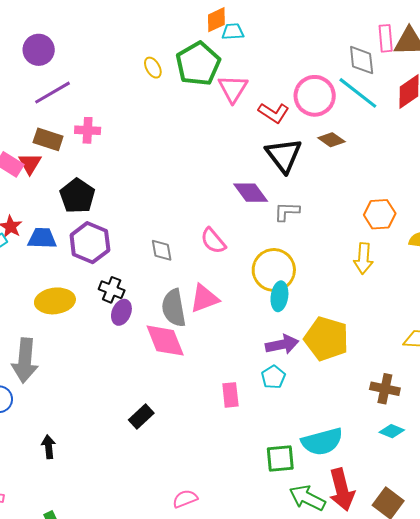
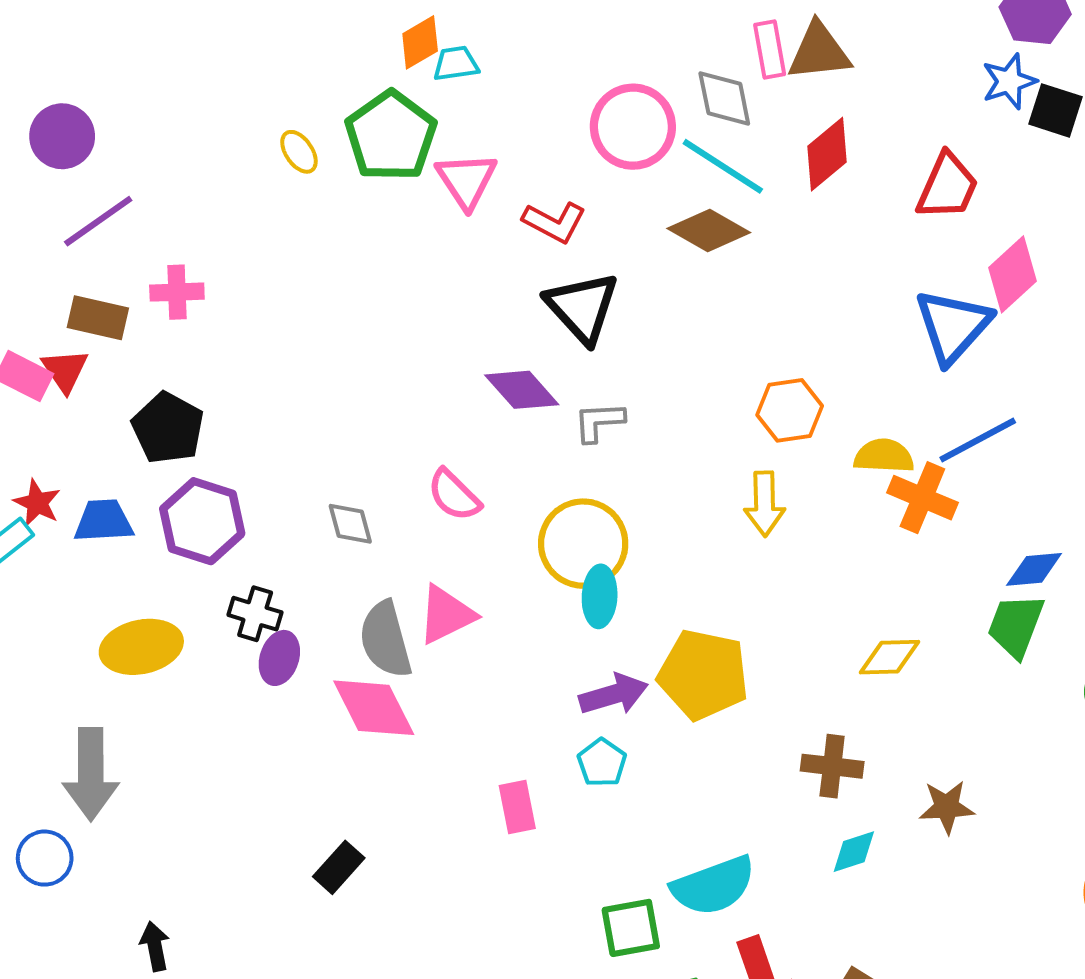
pink circle: (315, 96) -> (633, 127), moved
brown diamond: (331, 140) -> (709, 231), moved, size x1.4
cyan diamond: (392, 431) -> (854, 852), turned -35

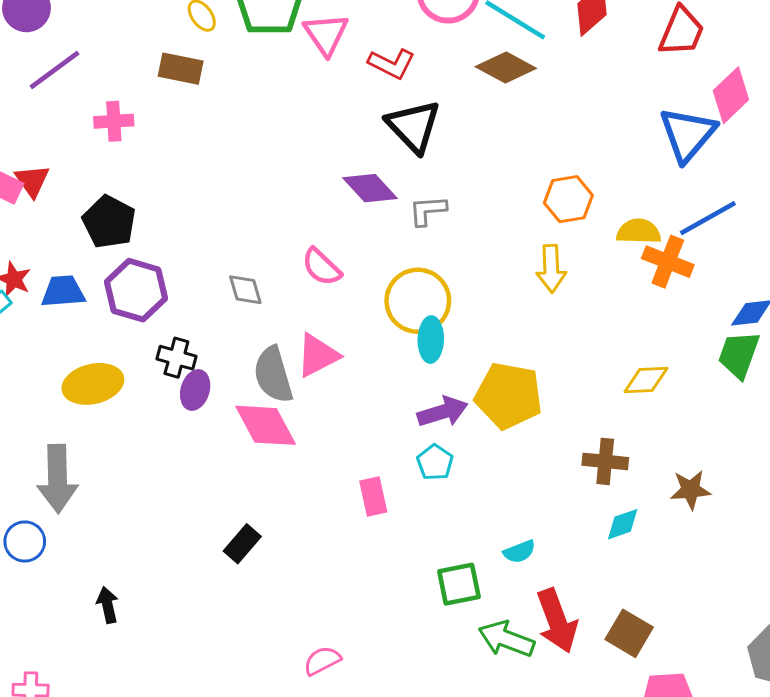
brown rectangle: (98, 318) -> (181, 69), moved
cyan semicircle: (713, 886) -> (519, 552), size x0.5

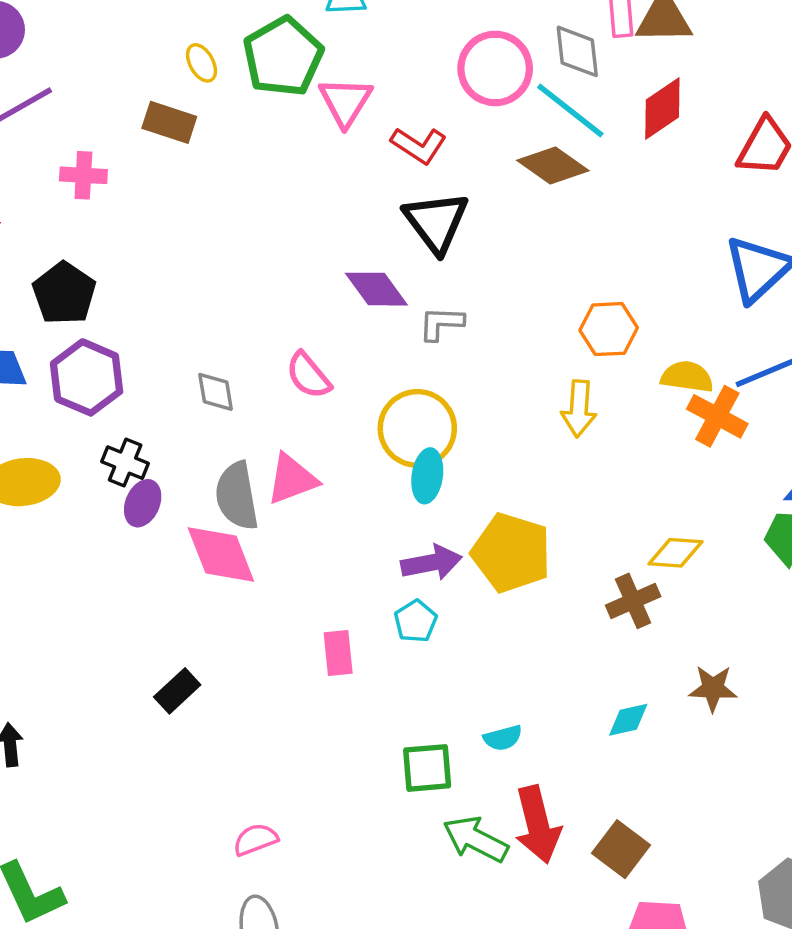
brown cross: (605, 461) -> (633, 601), moved, turned -36

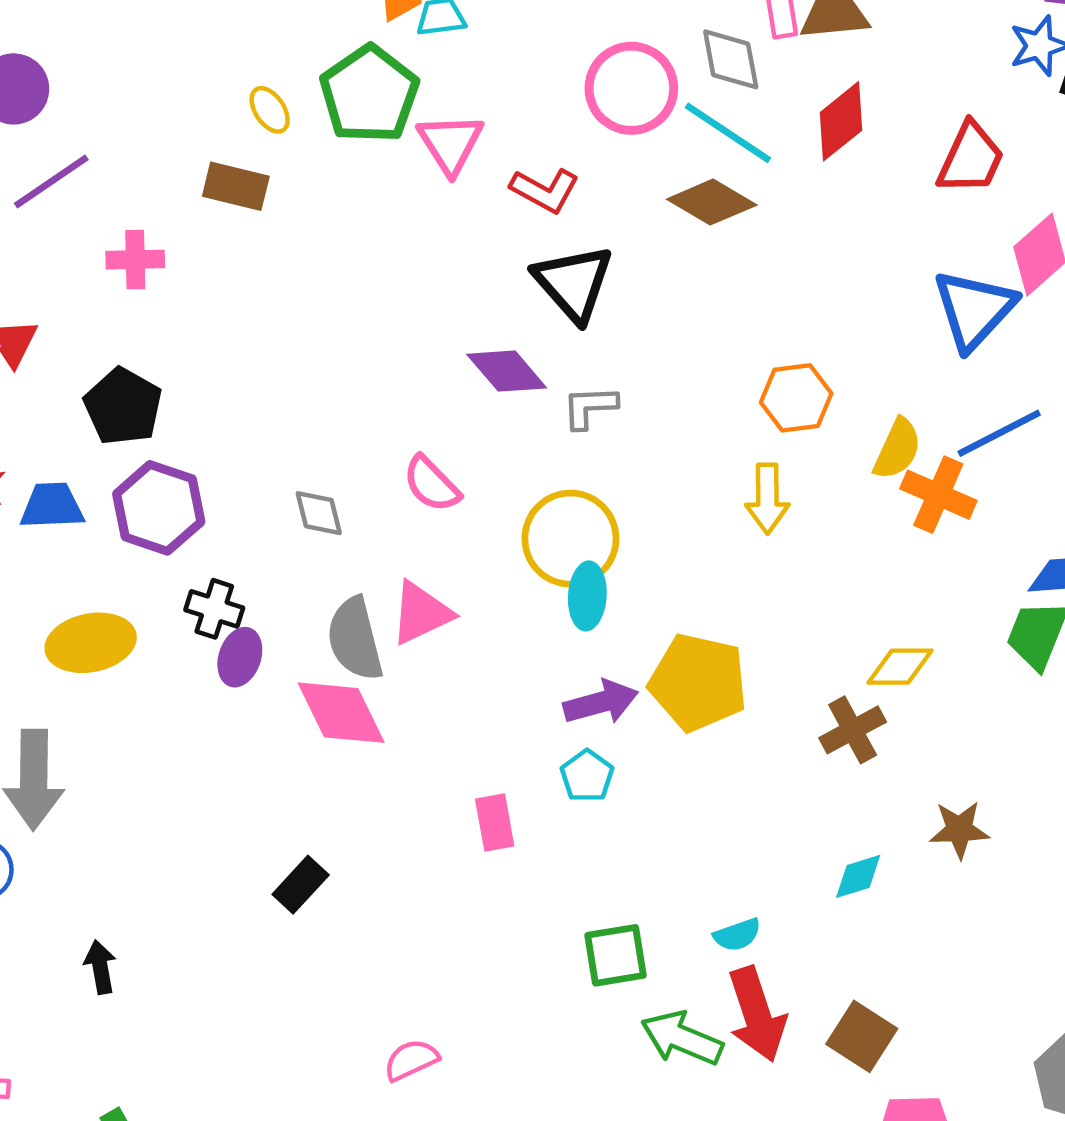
yellow semicircle: (687, 377) -> (897, 449), turned 111
cyan semicircle: (503, 738) -> (737, 935), moved

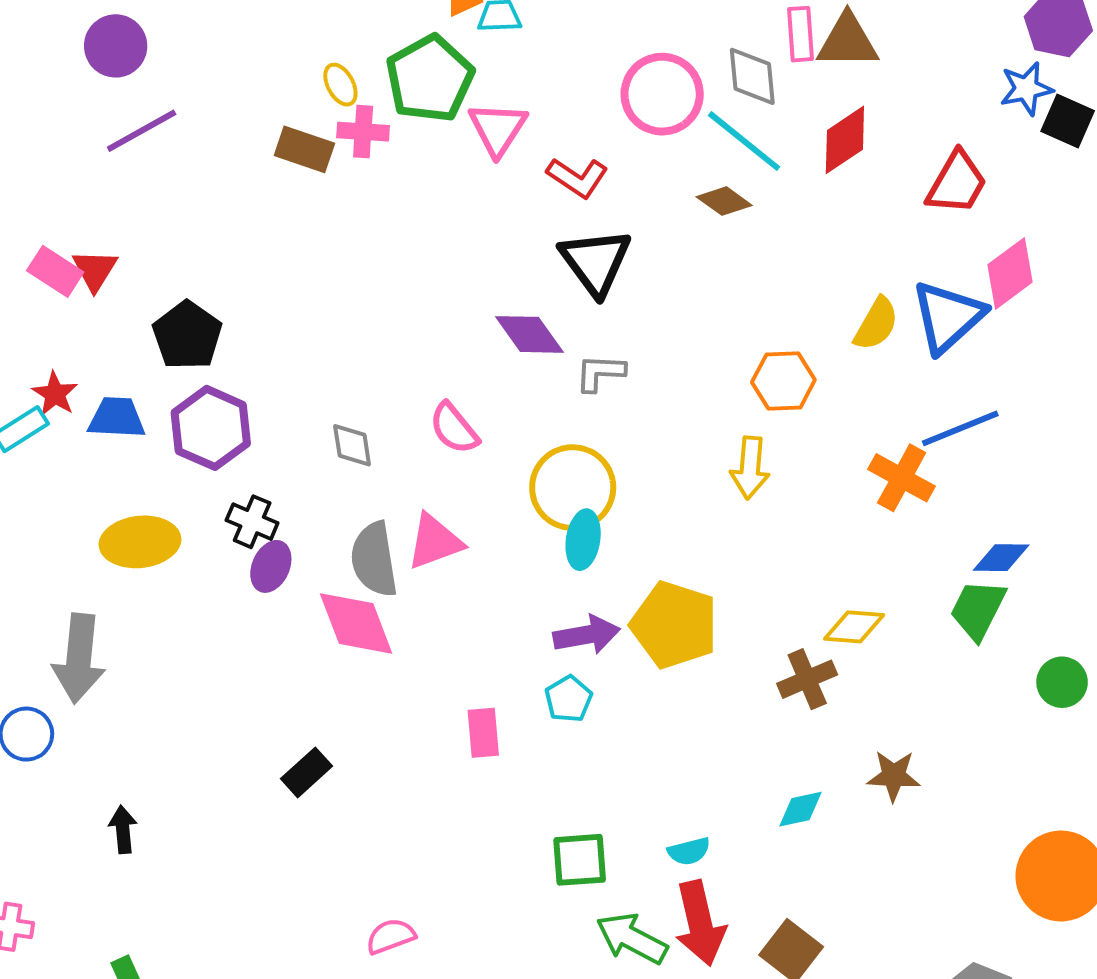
brown diamond: (712, 202) -> (724, 201), size x0.7
pink cross: (135, 260) -> (363, 132), moved
yellow semicircle: (897, 449) -> (876, 324), moved

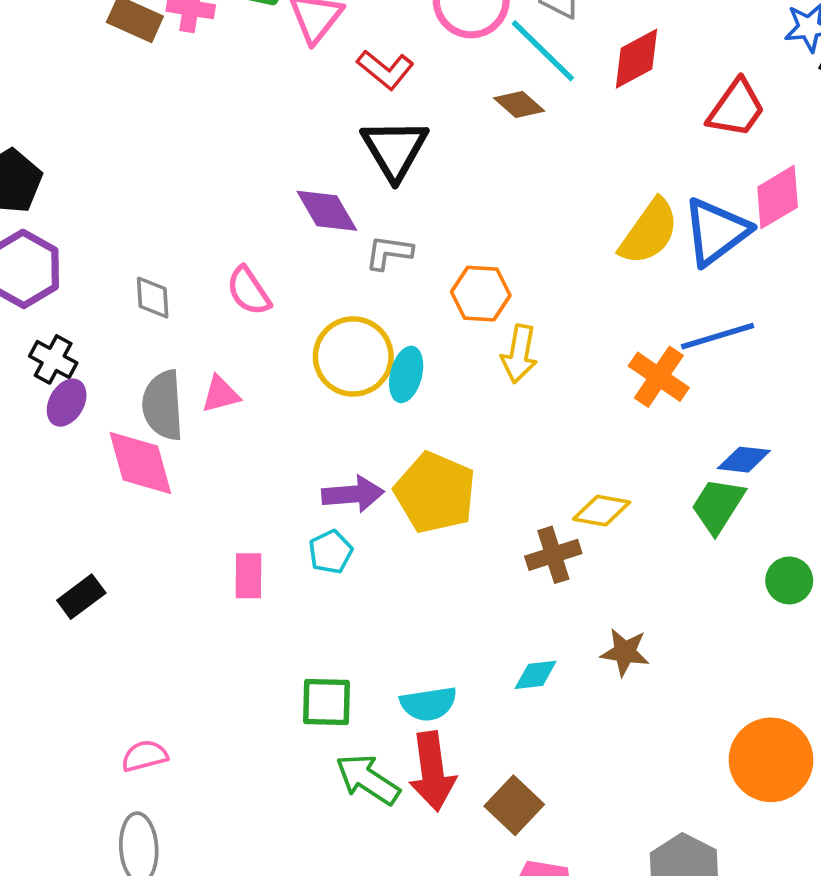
yellow semicircle: (876, 324) -> (649, 232), size x1.4
orange hexagon: (783, 381) -> (481, 294), moved
cyan ellipse: (583, 540) -> (406, 374), moved
pink triangle: (435, 542) -> (220, 394), size x0.7
cyan semicircle: (689, 851) -> (428, 704), size x1.4

